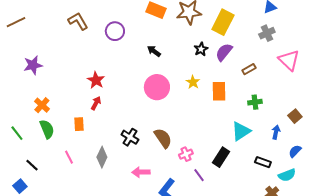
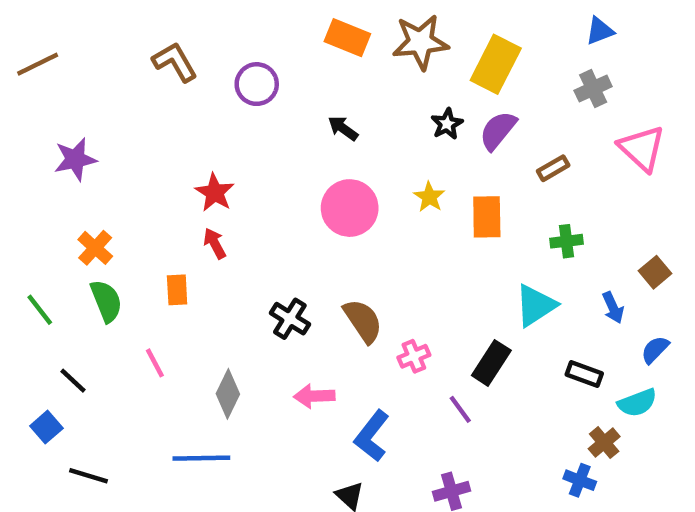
red arrow: (96, 103) -> (215, 243), turned -56
blue arrow: (276, 132) -> (613, 308), turned 144
gray diamond: (102, 157) -> (228, 394), moved
purple line: (199, 175) -> (460, 409), moved

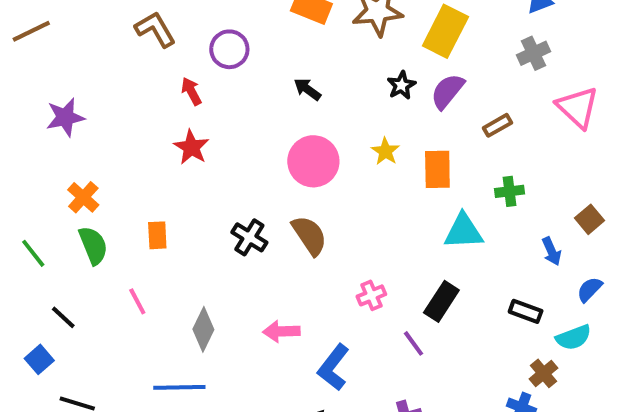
red arrow: (215, 243) -> (191, 91), moved
cyan triangle: (536, 305) -> (463, 231), moved, turned 30
black cross: (290, 319) -> (249, 237), moved
brown semicircle: (363, 321) -> (309, 235), moved

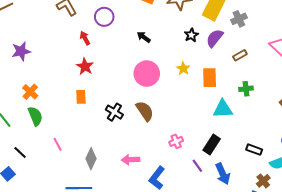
gray cross: (534, 53) -> (239, 19), moved
orange rectangle: (157, 235) -> (81, 97), moved
blue arrow: (552, 251) -> (223, 174), moved, size x1.5

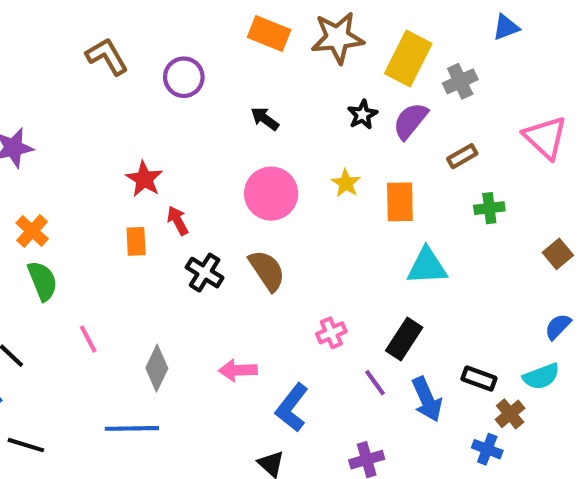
red arrow: (85, 38) -> (178, 221), moved
green cross: (246, 89) -> (489, 208), moved
black rectangle: (254, 150) -> (479, 379), moved

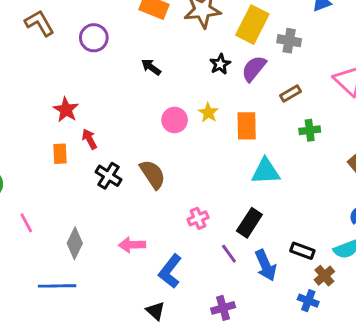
gray cross: (460, 81) -> (289, 41), turned 35
pink circle: (271, 194) -> (175, 120), moved, size x0.7

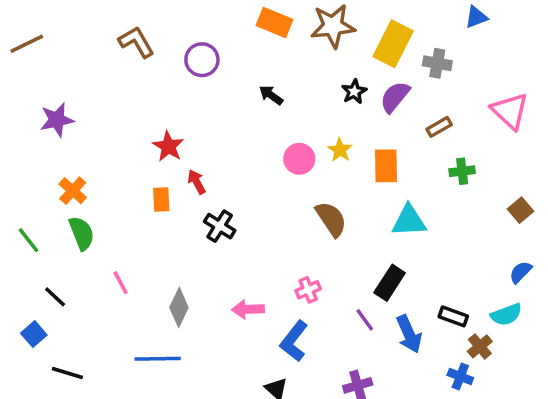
brown semicircle: (153, 174) -> (331, 219), moved
pink cross: (198, 218) -> (308, 290), moved

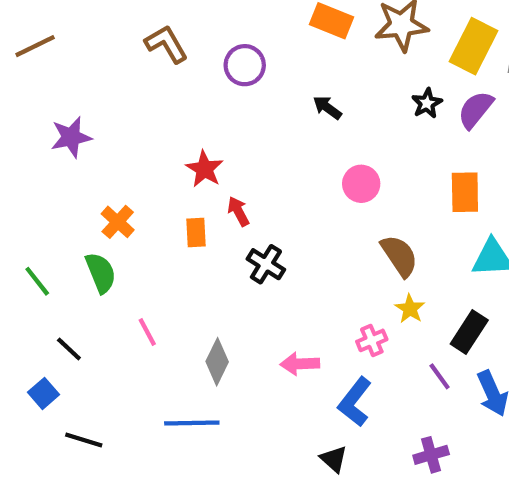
yellow star: (340, 150) -> (410, 309), moved
orange cross: (73, 191) -> (118, 222), moved

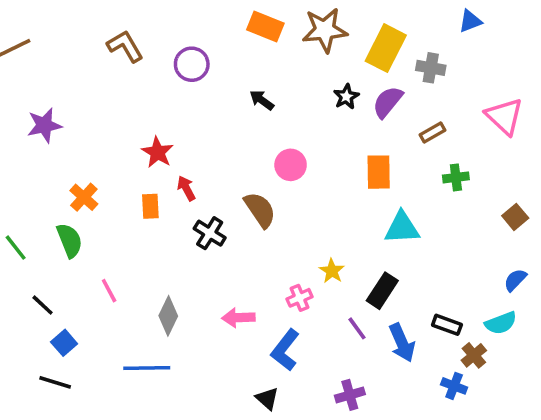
brown semicircle: (399, 256) -> (260, 210), moved
blue square: (44, 393) -> (64, 343), moved

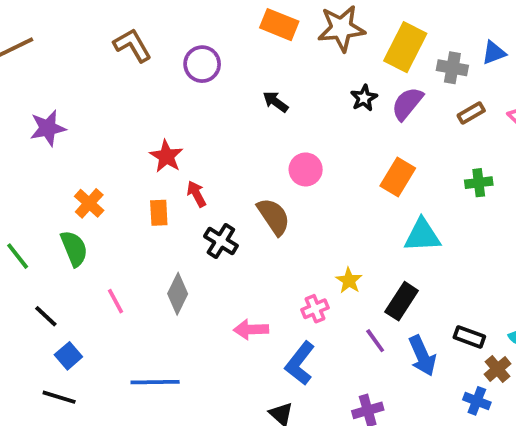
blue triangle: (470, 21) -> (494, 53), moved
brown rectangle: (433, 133) -> (471, 113), moved
orange rectangle: (379, 172) -> (398, 177), turned 32
gray diamond: (168, 316) -> (178, 294), moved

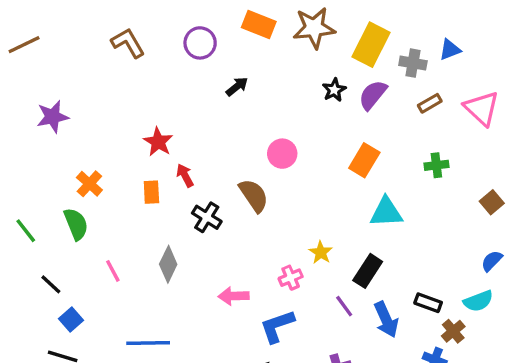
purple circle: (202, 64) -> (200, 43), moved
black arrow: (275, 102) -> (237, 87), moved, turned 105
blue L-shape: (300, 363) -> (277, 326), turned 33

